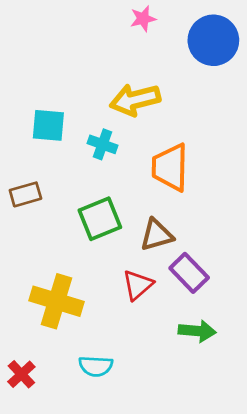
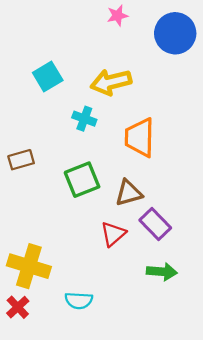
cyan square: (48, 125) -> (48, 77), moved, turned -36
yellow cross: (57, 301) -> (29, 266), moved

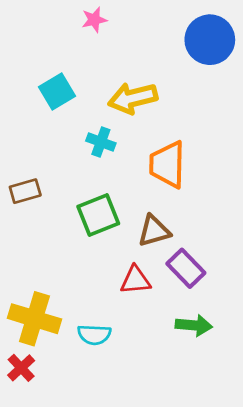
pink star: (118, 16) -> (94, 20), moved
red triangle: (113, 234) -> (135, 280), turned 36
cyan semicircle: (79, 301) -> (94, 335), moved

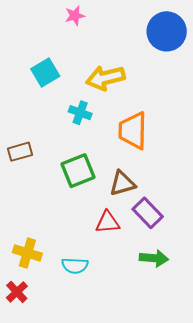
yellow cross: (34, 319) -> (27, 253), size x0.7

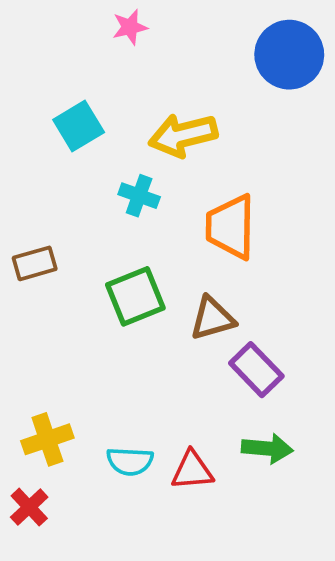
red triangle: (108, 222) -> (192, 470), moved
yellow cross: (27, 253) -> (47, 439), turned -36

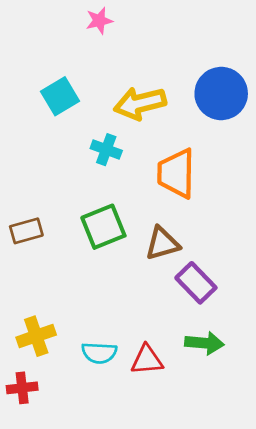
blue circle: (289, 55) -> (221, 94), moved
brown rectangle: (35, 263) -> (26, 231), moved
red cross: (29, 507) -> (22, 388), turned 36

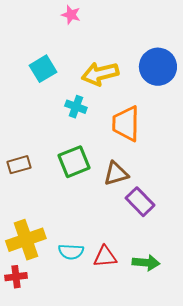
pink star: (99, 21) -> (71, 15), turned 30
yellow cross: (36, 336) -> (26, 240), size x1.4
green arrow: (204, 343) -> (146, 263), moved

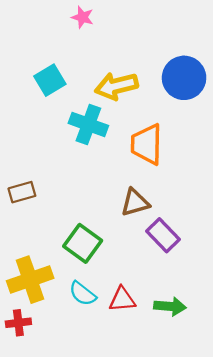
cyan cross: (76, 107) -> (88, 124), size x1.5
green square: (74, 162) -> (83, 243), moved, turned -32
cyan semicircle: (71, 252) -> (83, 294), turned 35

